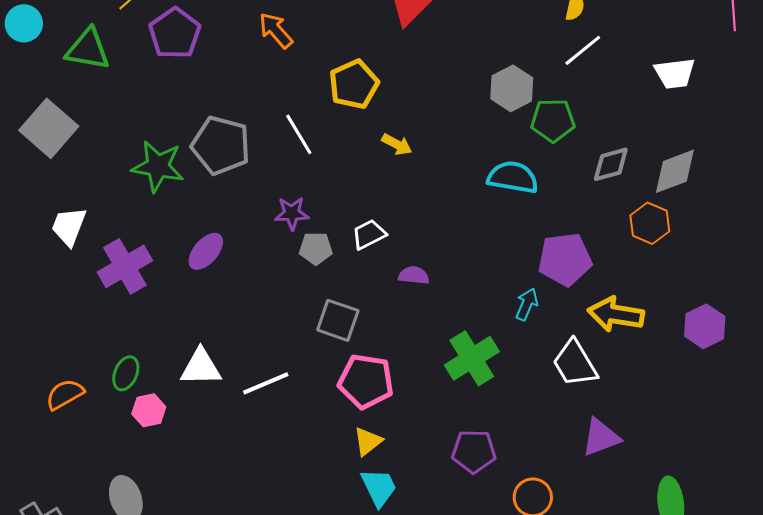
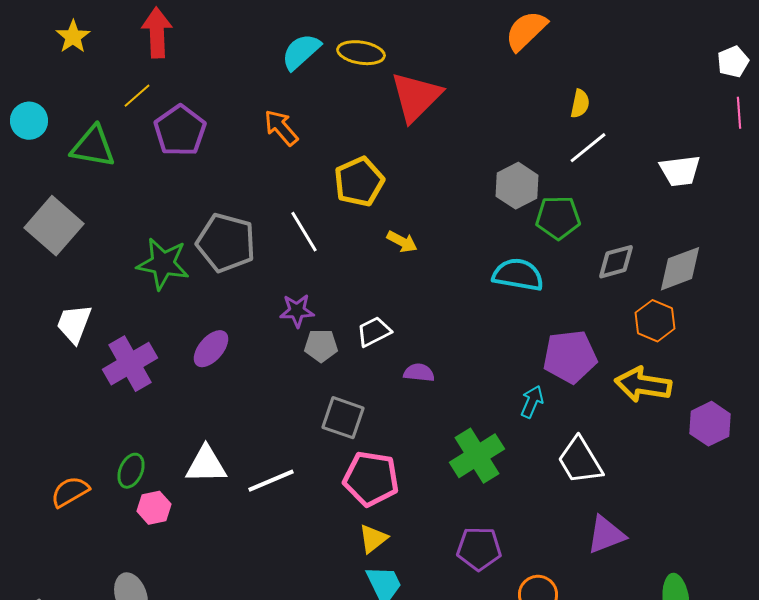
yellow arrow: (616, 314) -> (643, 385), moved

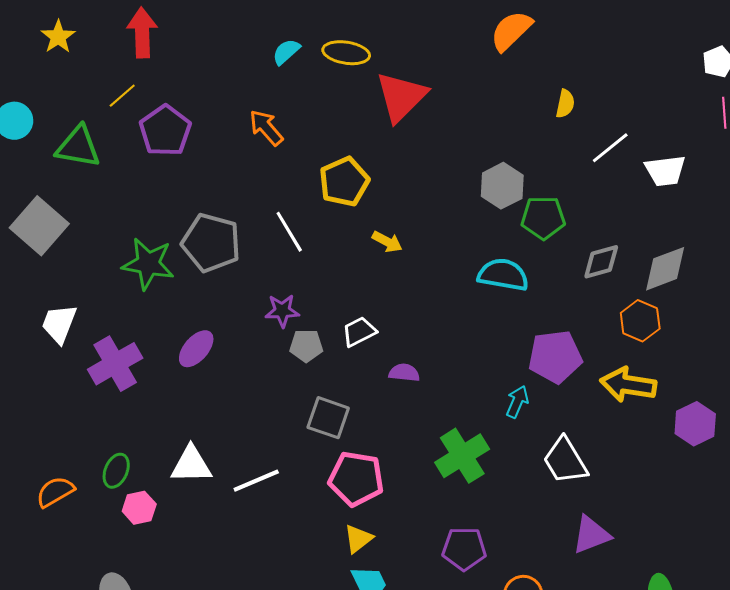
cyan semicircle: (301, 52) -> (286, 52), size x0.7
white line: (588, 148) -> (610, 148), moved

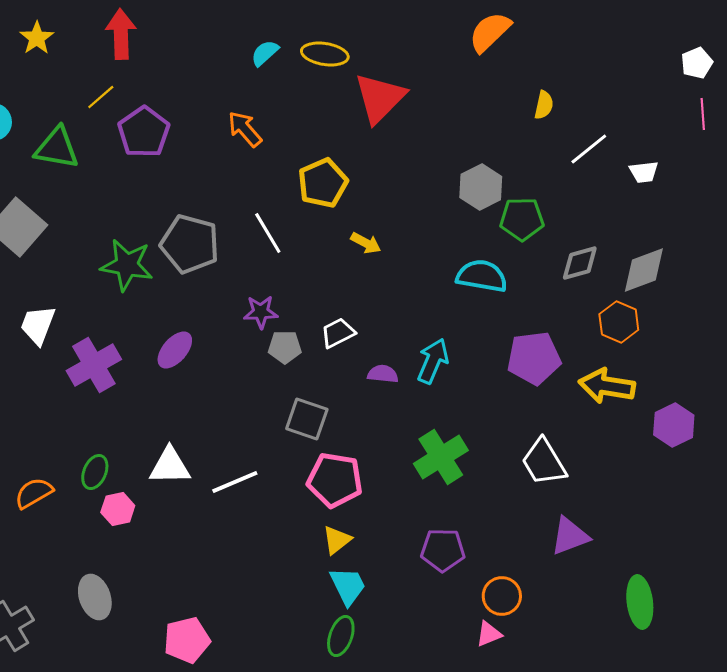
white trapezoid: (665, 171) -> (644, 172), size x0.7
cyan arrow: (517, 402) -> (433, 361), moved, size x1.4

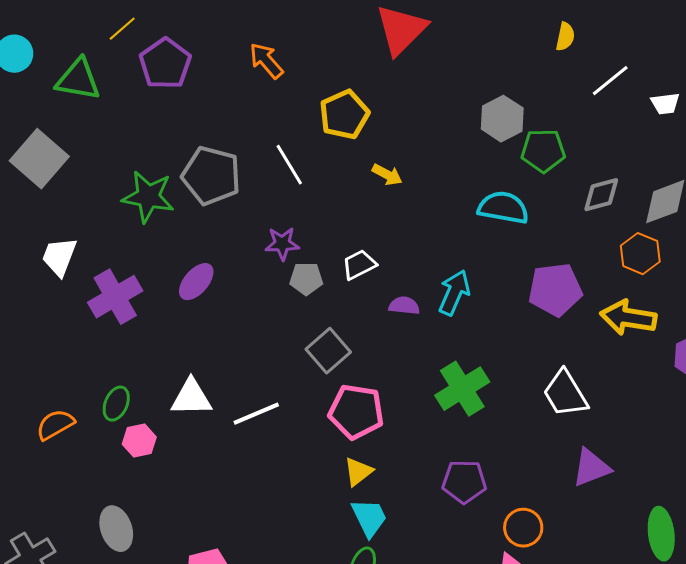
gray square: (307, 419) -> (328, 351), turned 30

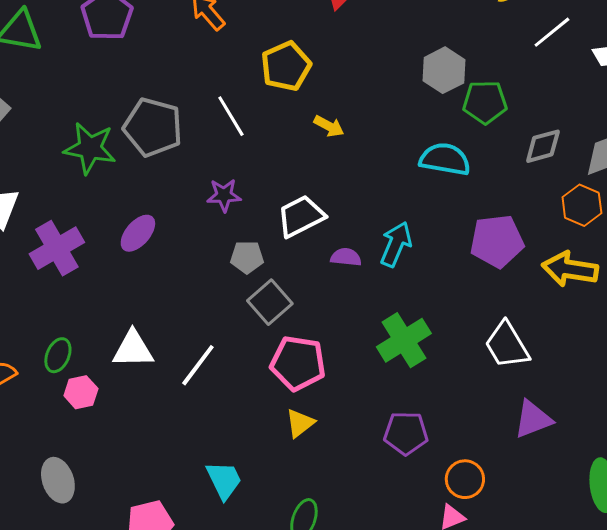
white trapezoid: (359, 265) -> (301, 216), size x1.4
gray pentagon: (306, 279) -> (247, 257), moved
white line: (256, 414) -> (198, 365), turned -30
cyan trapezoid: (369, 518) -> (224, 480), moved

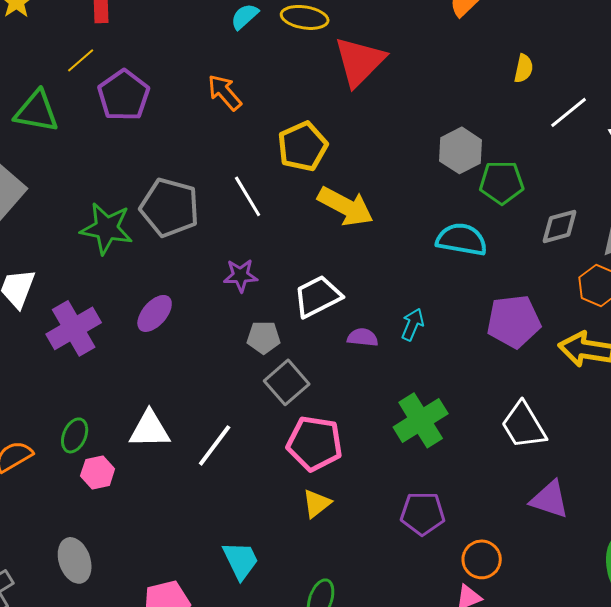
yellow arrow: (329, 126) -> (346, 206), size x1.8
cyan arrow: (396, 244) -> (413, 324), size x0.7
purple triangle: (533, 419) -> (550, 499), turned 39

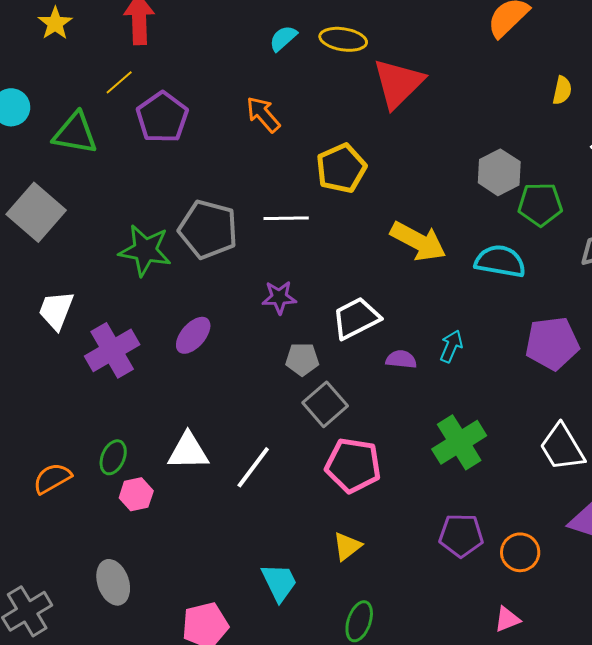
white line: (248, 196) -> (286, 218), turned -60
yellow arrow: (346, 206) -> (418, 241), moved
yellow triangle: (317, 503) -> (347, 546), moved
orange circle: (482, 559) -> (520, 552), moved

